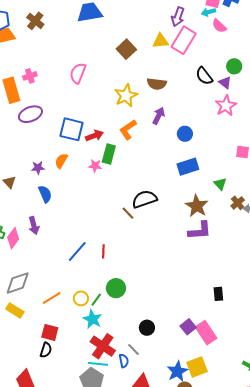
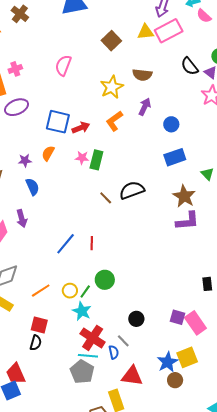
pink rectangle: (184, 40) -> (169, 31), turned 32
green rectangle: (109, 154) -> (96, 160), moved
brown line: (128, 213) -> (106, 198), moved
purple square: (188, 327) -> (178, 317), turned -35

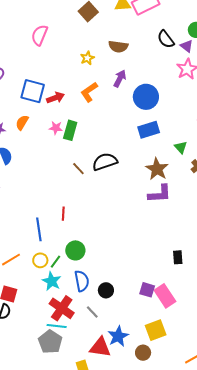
yellow star: (112, 87) -> (87, 58), size x0.6
blue circle: (171, 124) -> (146, 97), size x1.6
blue line: (66, 244) -> (39, 229), moved, turned -50
blue semicircle: (114, 352) -> (82, 281), moved, size x1.5
blue star: (168, 362) -> (118, 336), moved

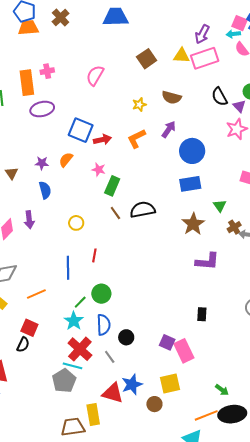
green rectangle: (70, 130) -> (112, 186), moved
purple L-shape: (160, 194) -> (207, 261), moved
yellow circle: (40, 260) -> (76, 223), moved

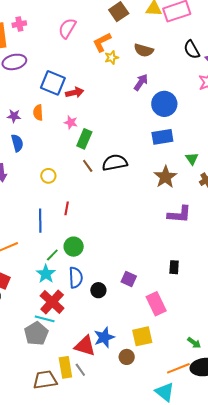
orange L-shape: (136, 139) -> (102, 42), moved
orange semicircle: (66, 160) -> (38, 113), turned -42
purple square: (167, 342) -> (129, 279), moved
gray line: (110, 357) -> (80, 370), moved

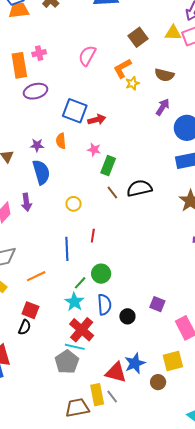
blue semicircle: (17, 143) -> (41, 172), size x1.4

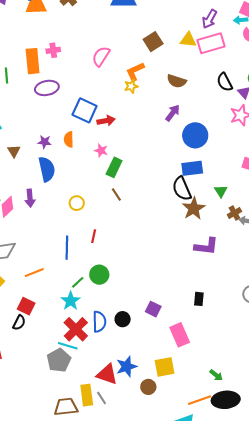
yellow star: (132, 83) -> (131, 86), moved
black semicircle: (139, 188) -> (182, 189), moved, turned -105
blue semicircle: (104, 305) -> (99, 322), moved

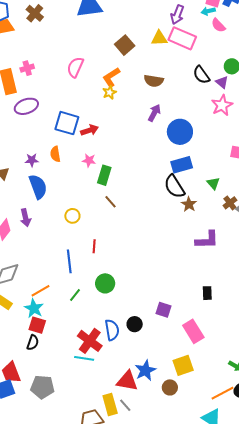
pink rectangle: (211, 43) -> (182, 38), turned 48
brown star: (194, 208) -> (189, 204), size x0.7
green line: (78, 282) -> (75, 295), moved
cyan star: (71, 301) -> (34, 308), moved
gray pentagon: (59, 360) -> (42, 387), moved, turned -30

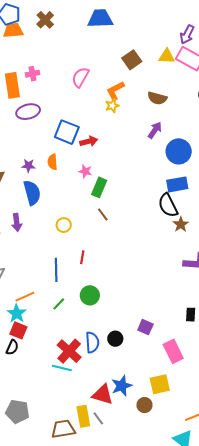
gray pentagon: (42, 387) -> (17, 411), moved

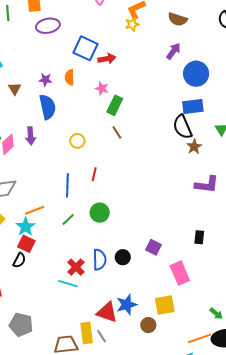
red cross: (69, 351) -> (76, 267), size x0.7

